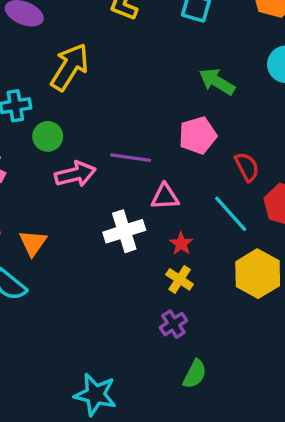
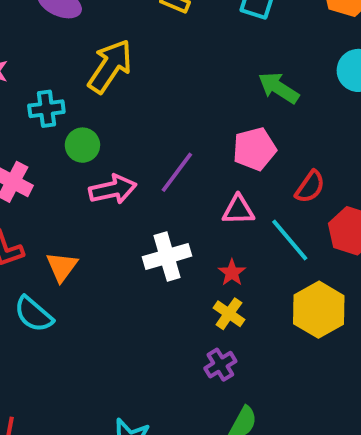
purple line: (131, 158) -> (177, 172), turned -63
red semicircle: (247, 167) -> (310, 187), turned 60
pink triangle: (165, 197) -> (238, 210), moved

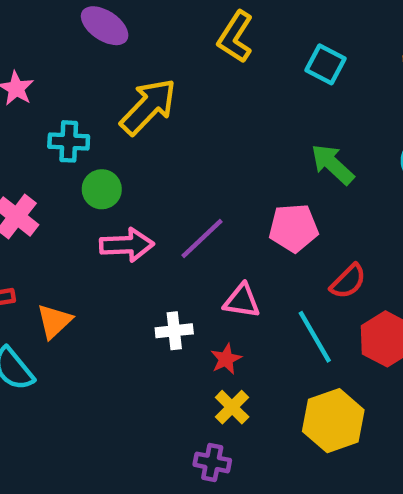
pink triangle: (238, 210) -> (242, 301), moved
white cross: (167, 256) -> (174, 331), size x0.7
red star: (232, 273) -> (226, 359), moved
purple cross: (220, 365) -> (212, 462), turned 32

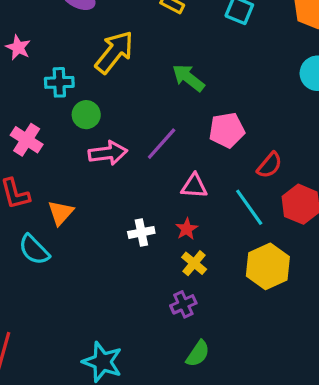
green arrow: (333, 164) -> (188, 78), moved
white cross: (174, 331) -> (141, 232), moved
purple cross: (212, 462) -> (183, 304), turned -30

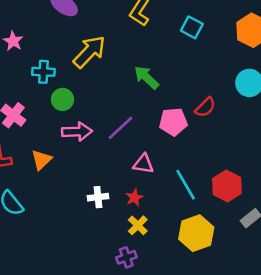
red semicircle: (270, 165) -> (205, 107), moved
orange triangle: (61, 213) -> (41, 160), moved

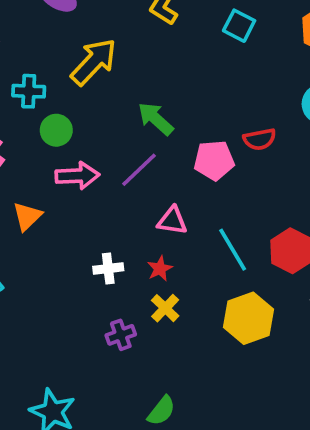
green arrow: (146, 77) -> (156, 119), moved
red semicircle: (205, 107) -> (260, 139), turned 35
purple cross: (126, 257) -> (121, 335), moved

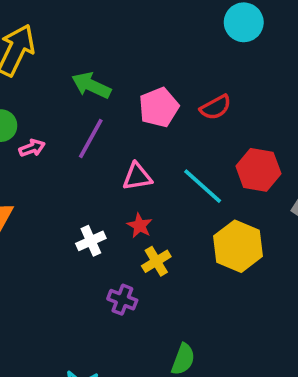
red semicircle: (260, 139) -> (215, 107), moved
pink arrow: (77, 176) -> (32, 148), moved, size x0.6
yellow cross: (165, 308) -> (156, 261), turned 32
purple cross: (121, 335) -> (122, 300), turned -32

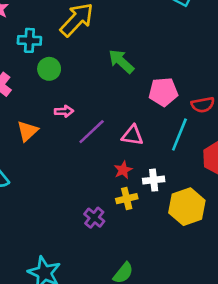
purple line: (91, 138) -> (92, 132), moved
pink arrow: (32, 148) -> (64, 111), moved
cyan line: (203, 186) -> (179, 135), moved, turned 52
white cross: (91, 241) -> (154, 180), moved

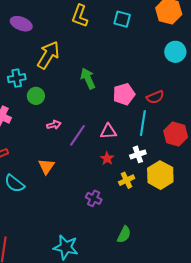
green arrow: (121, 61) -> (88, 78), turned 35
orange triangle: (27, 131) -> (46, 166), moved
white cross: (154, 180) -> (138, 154), moved
yellow cross: (127, 199) -> (127, 180), moved

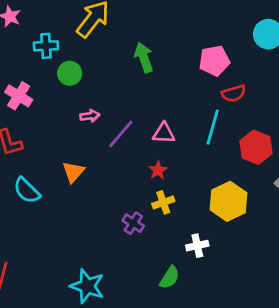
pink pentagon: (124, 94) -> (214, 61), moved
white cross: (138, 154) -> (197, 246), moved
yellow cross: (127, 180) -> (163, 202), moved

